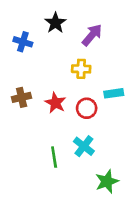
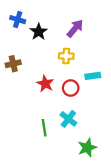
black star: (55, 23) -> (39, 32), moved
blue cross: (23, 42) -> (18, 20), moved
brown cross: (22, 97) -> (13, 64), moved

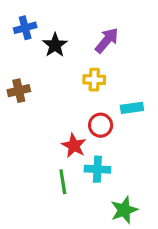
blue cross: (18, 20) -> (25, 28), turned -32
red star: (45, 84) -> (74, 146), moved
cyan cross: (68, 119) -> (97, 169), turned -35

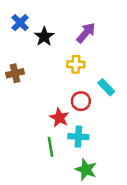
blue cross: (25, 28) -> (20, 23), turned -30
cyan rectangle: (132, 108) -> (106, 87), turned 54
green star: (124, 210) -> (86, 170), moved, turned -30

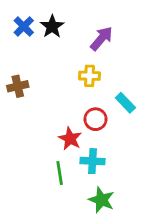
black star: (44, 37) -> (52, 26), moved

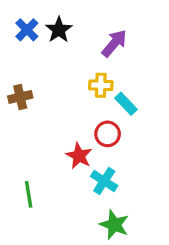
cyan rectangle: (125, 103) -> (126, 104), moved
cyan cross: (93, 161) -> (104, 181), turned 30
green line: (60, 173) -> (29, 194), moved

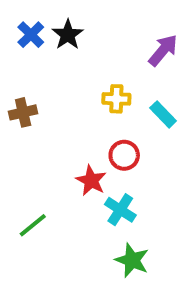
purple arrow: (114, 43) -> (163, 50), moved
cyan rectangle: (126, 104) -> (163, 114), moved
green line: (29, 194) -> (33, 225), turned 60

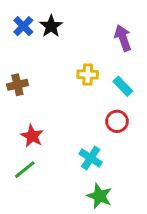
purple arrow: (163, 50) -> (123, 38), turned -60
red circle: (124, 155) -> (117, 121), moved
red star: (91, 181) -> (32, 136), moved

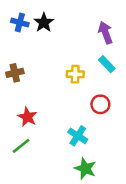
blue cross: (23, 26) -> (20, 23), turned -30
yellow cross: (88, 75) -> (75, 74), moved
cyan rectangle: (123, 86) -> (107, 64), moved

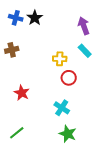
brown cross: (15, 73) -> (12, 50), moved
red circle: (100, 104) -> (69, 78), moved
green line: (21, 146) -> (17, 133), moved

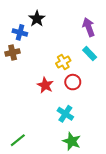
blue cross: (16, 18) -> (20, 32), moved
yellow cross: (60, 59) -> (63, 62), turned -32
red star: (22, 93) -> (45, 85), moved

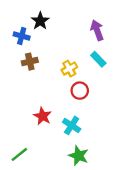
brown cross: (13, 52) -> (30, 62), moved
red star: (45, 85) -> (43, 116), moved

